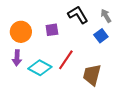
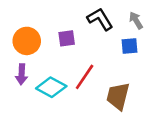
blue square: (101, 36) -> (130, 46), turned 32

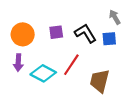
black L-shape: (100, 19) -> (85, 33), moved

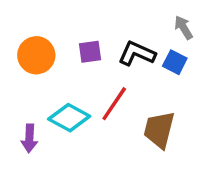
black L-shape: (85, 33) -> (137, 54), turned -35
blue square: (109, 39) -> (175, 62), turned 32
purple arrow: (18, 63) -> (29, 138), moved

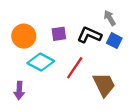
gray arrow: (183, 28) -> (110, 18), moved
cyan diamond: (69, 118) -> (41, 62), moved
brown trapezoid: (159, 130) -> (104, 85), turned 140

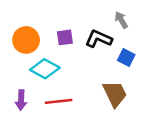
blue square: (114, 41) -> (126, 58), moved
red line: (75, 68) -> (59, 101), moved, turned 50

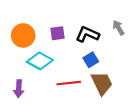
gray arrow: (121, 20) -> (118, 28), moved
blue square: (126, 58) -> (91, 60), moved, turned 32
red line: (59, 101) -> (69, 83), moved

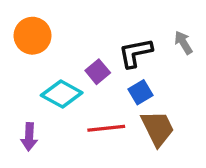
purple square: (58, 33) -> (98, 72), moved, turned -32
black L-shape: (87, 34) -> (135, 53), turned -35
orange circle: (23, 35) -> (33, 36), moved

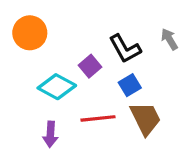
black L-shape: (135, 53) -> (125, 49), turned -108
purple arrow: (29, 137) -> (50, 134), moved

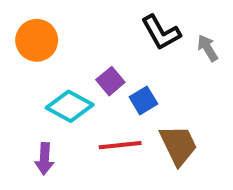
black L-shape: (125, 49) -> (161, 33), moved
blue square: (130, 85) -> (143, 100), moved
purple arrow: (50, 134) -> (44, 159), moved

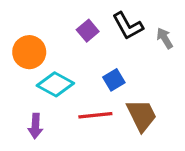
orange circle: (37, 40) -> (29, 52), moved
purple square: (110, 81) -> (88, 31), moved

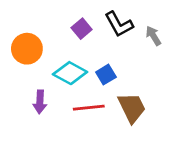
cyan diamond: (55, 84) -> (70, 73), moved
purple arrow: (35, 126) -> (40, 102), moved

